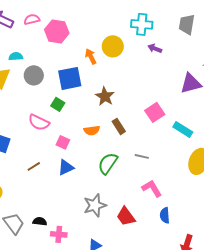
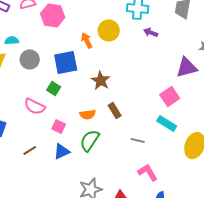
pink square: (155, 112) -> (170, 96), moved
cyan rectangle: (183, 129) -> (167, 123), moved
green semicircle: (108, 163) -> (90, 140), moved

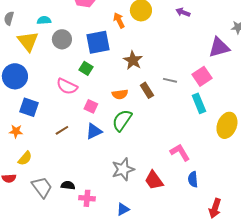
cyan rectangle: (167, 123) -> (199, 103), turned 36
gray line: (138, 140) -> (170, 80), moved

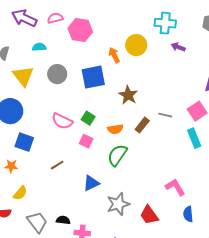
cyan semicircle: (44, 20) -> (39, 47), moved
green square: (86, 68) -> (88, 118), moved
brown rectangle: (147, 90) -> (142, 125), turned 70
blue triangle: (94, 131) -> (91, 183), moved

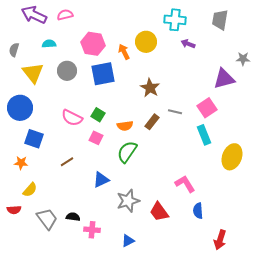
pink hexagon: (80, 30) -> (93, 44), moved
brown star: (128, 95) -> (150, 88), moved

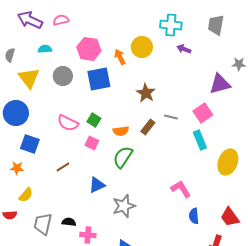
red trapezoid: (159, 212) -> (230, 217), moved
gray trapezoid: (47, 219) -> (43, 224), turned -130

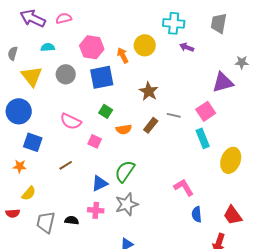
green square: (94, 120) -> (106, 111), moved
green semicircle: (123, 157) -> (125, 171), moved
pink cross: (88, 235) -> (96, 210), moved

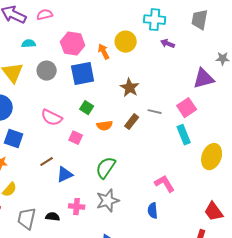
blue triangle: (100, 183) -> (65, 175), moved
blue semicircle: (197, 214) -> (153, 211), moved

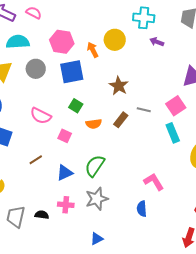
pink semicircle: (45, 15) -> (34, 13), turned 42
cyan semicircle: (29, 44) -> (18, 42), size x1.6
blue triangle: (65, 175) -> (65, 173), moved

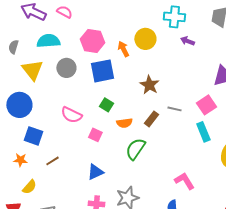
brown line: (36, 160) -> (52, 161), moved
green semicircle: (95, 166) -> (135, 149), moved

